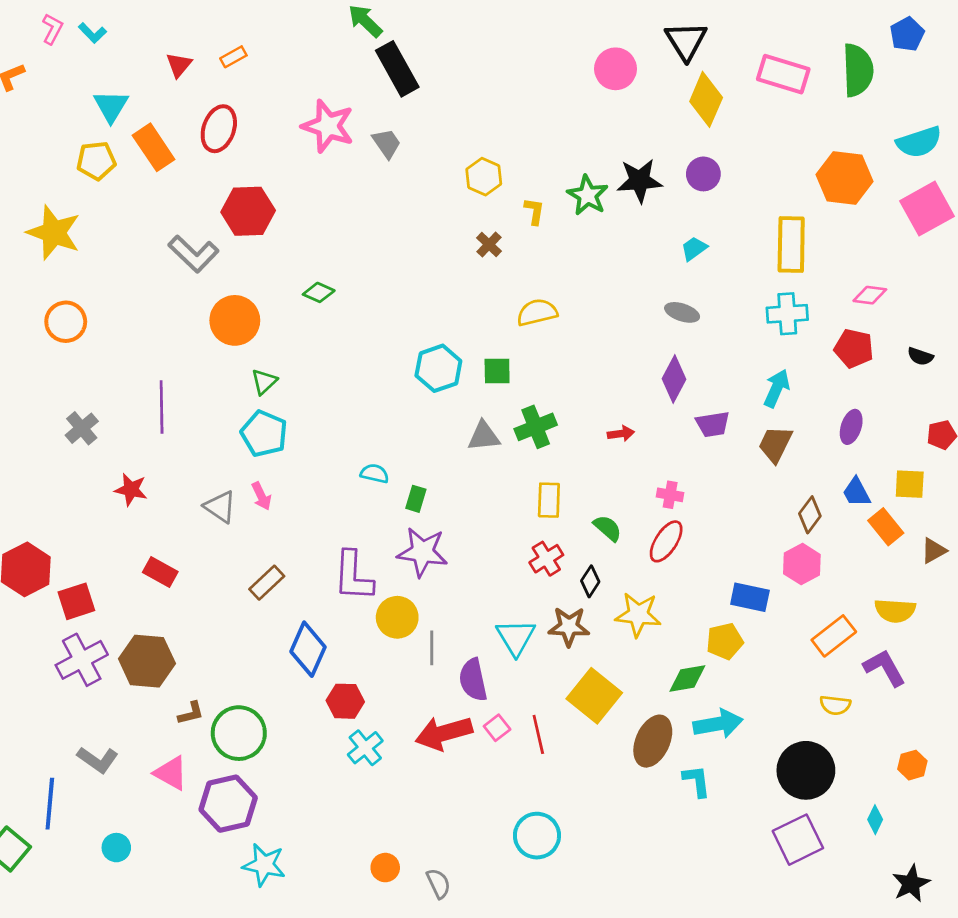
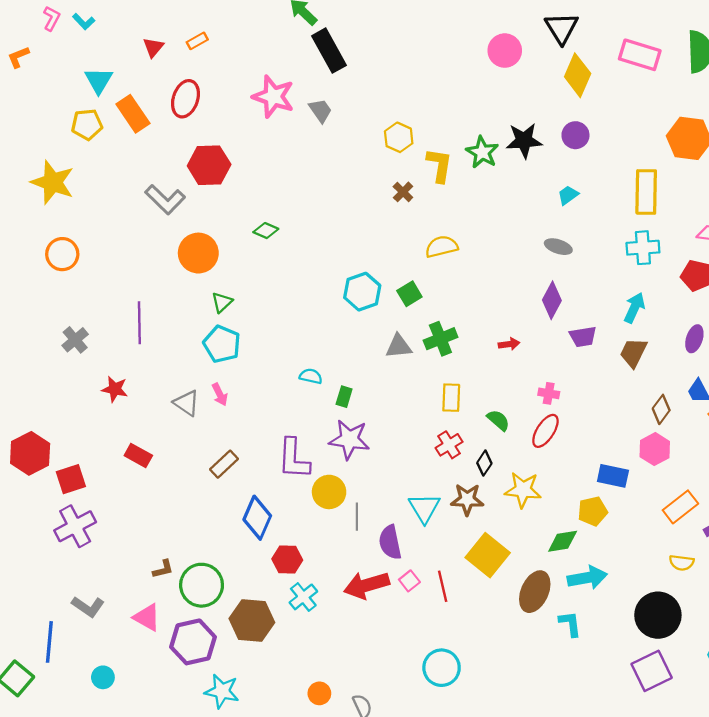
yellow L-shape: (534, 211) -> (439, 165), size x1.6
green square: (497, 371) -> (409, 294), turned -30
brown hexagon: (147, 661) -> (252, 621), moved

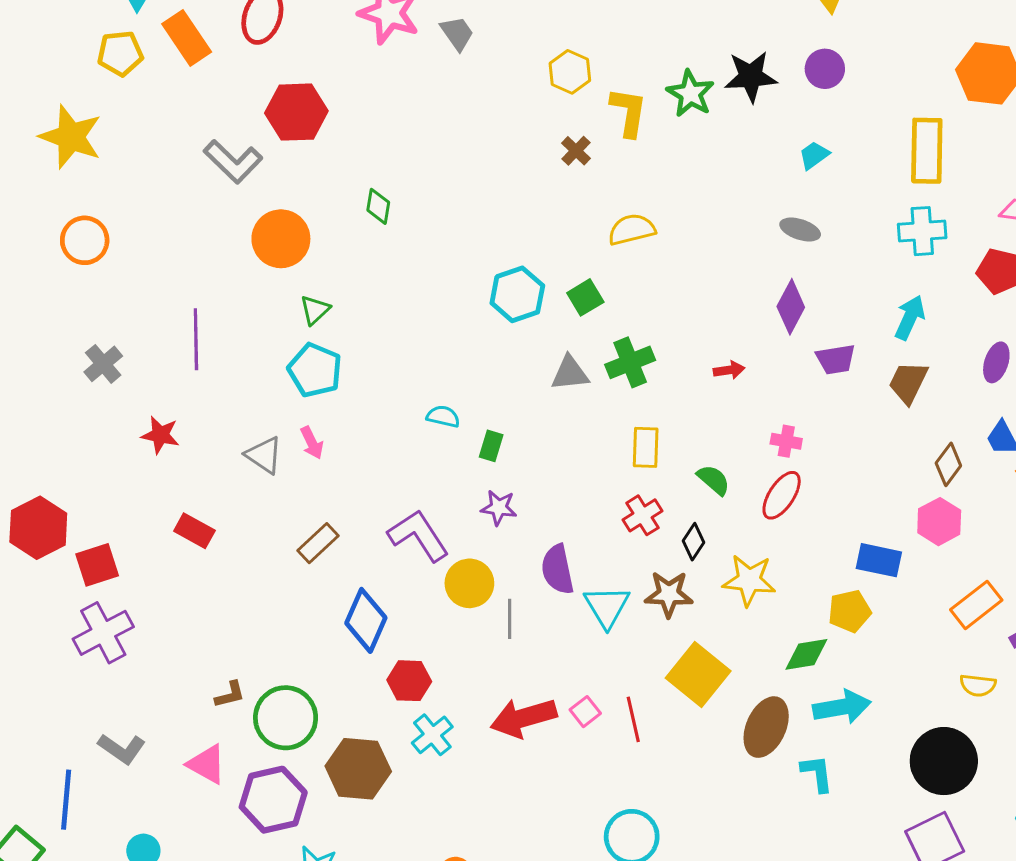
green diamond: (266, 231) -> (378, 206), turned 75
purple star: (349, 439) -> (499, 508), size x0.6
purple L-shape: (294, 459) -> (418, 535), turned 144
purple semicircle: (390, 542) -> (558, 569), moved

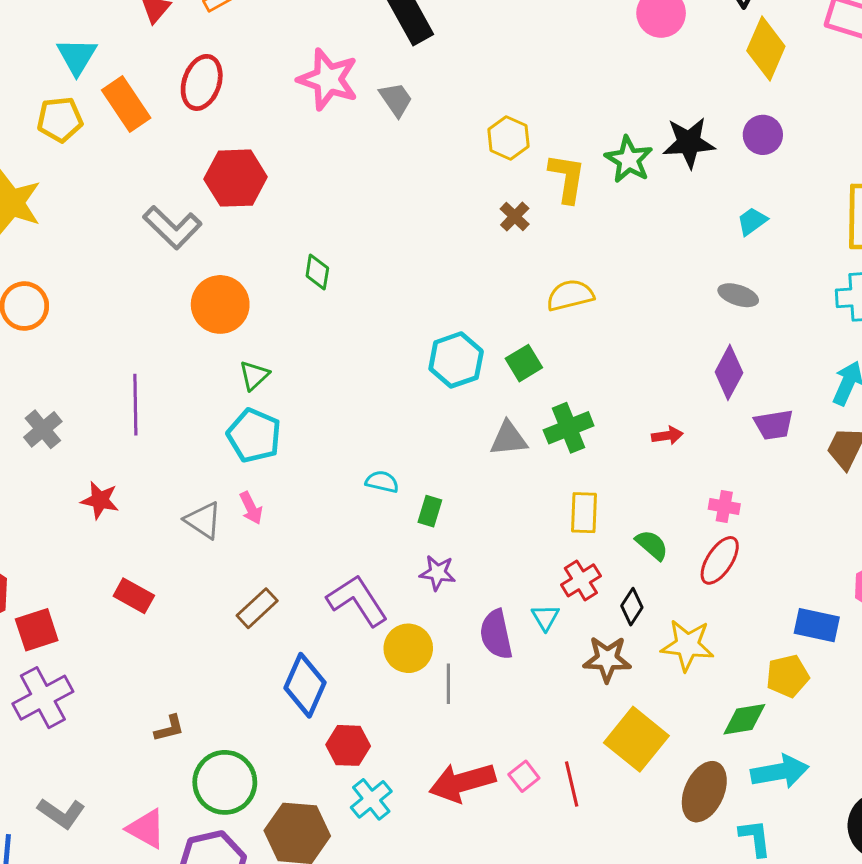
cyan triangle: (607, 607) -> (545, 617), moved, size x0.6
brown L-shape: (230, 695) -> (169, 728), moved

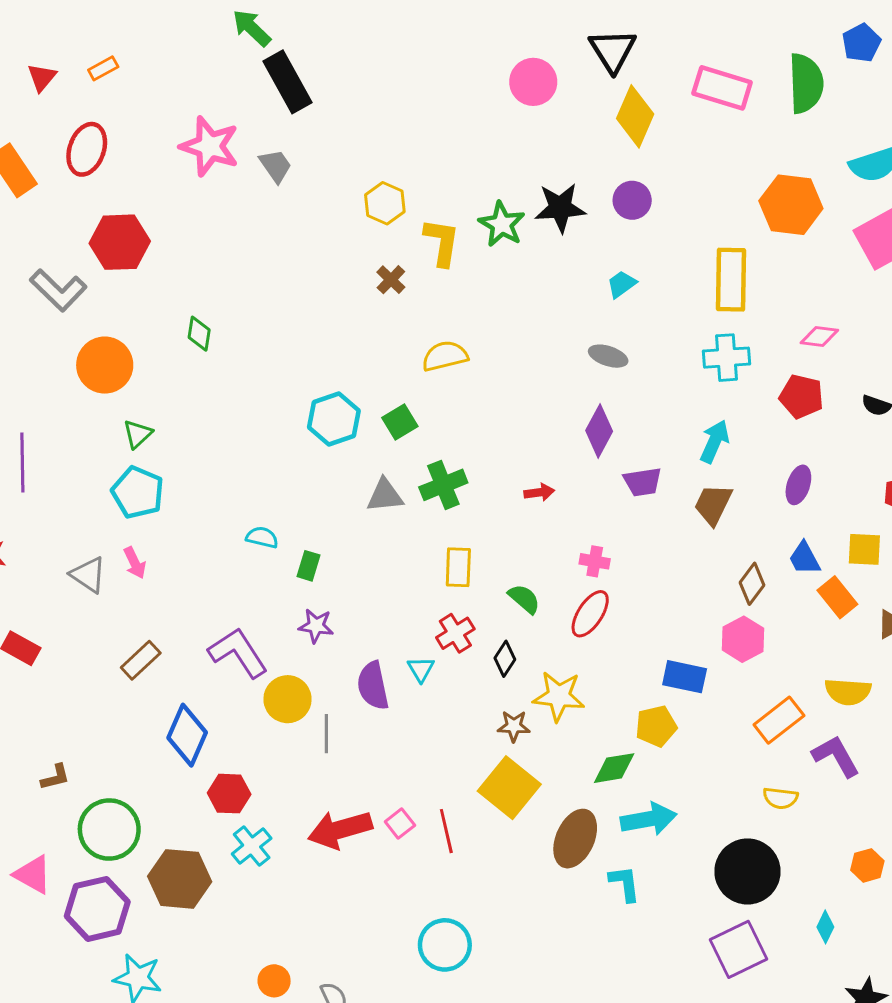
brown star: (607, 659) -> (514, 726), moved, size x0.7

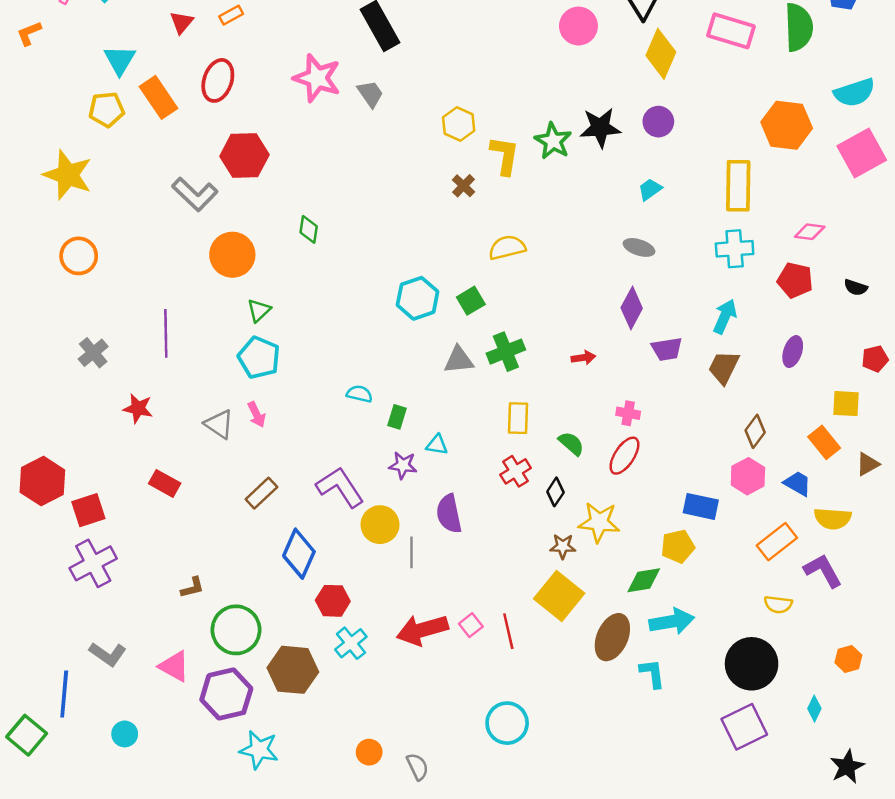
blue trapezoid: (804, 558) -> (798, 483), moved, turned 148
cyan triangle: (421, 669) -> (437, 445), moved, turned -50

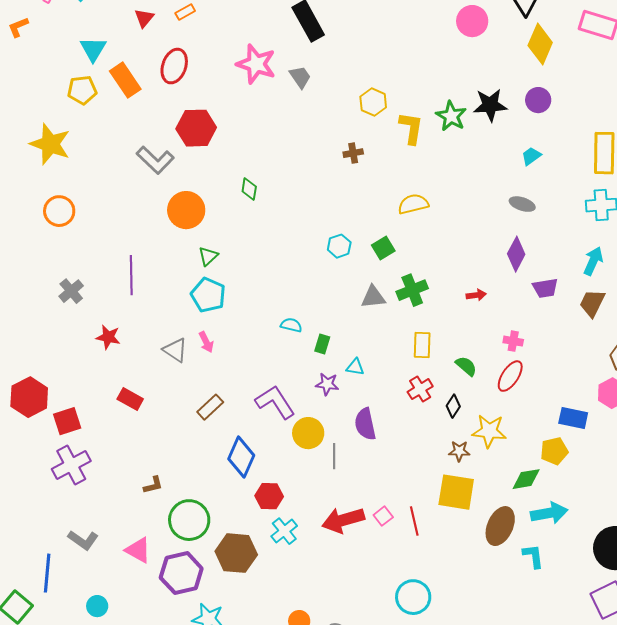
brown cross: (464, 186) -> (353, 153), moved, turned 36
cyan hexagon: (418, 298) -> (339, 246), size x0.7
yellow square: (559, 596) -> (456, 492), turned -30

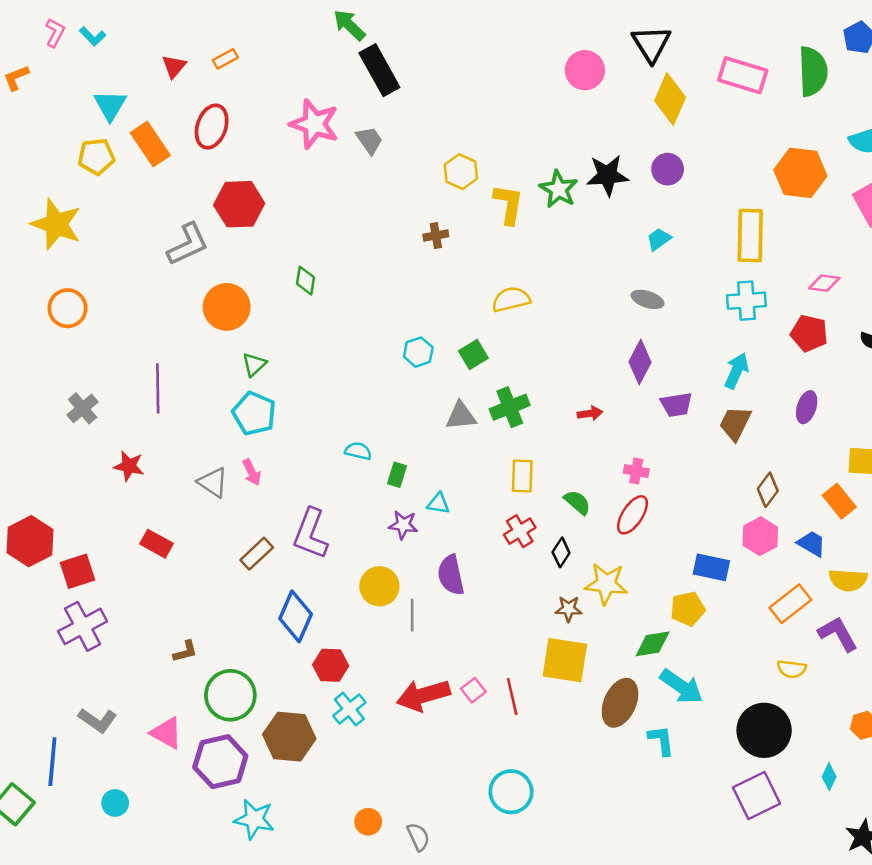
gray L-shape: (155, 160) -> (188, 244), turned -69
purple L-shape: (275, 402) -> (311, 534), moved, turned -126
cyan arrow: (549, 513) -> (681, 686), turned 45

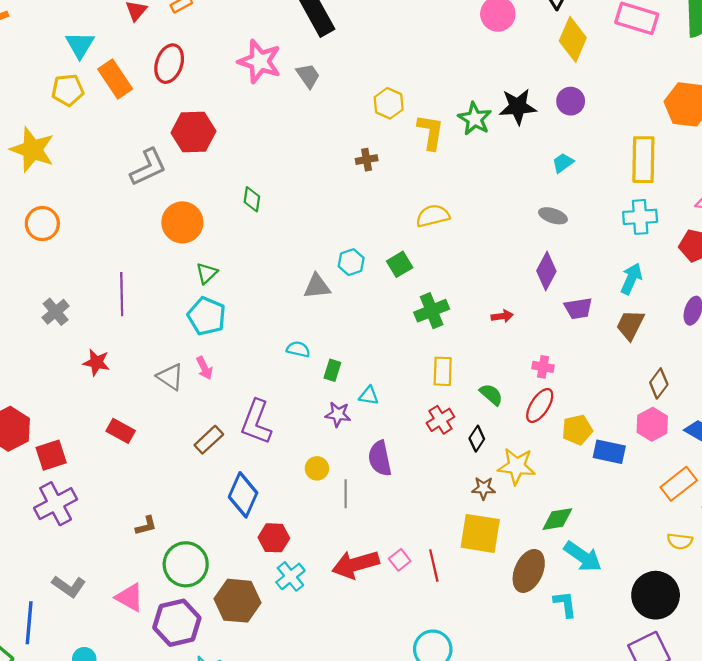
gray triangle: (461, 416) -> (317, 286), moved
yellow circle: (379, 586) -> (317, 468), size x0.7
yellow pentagon: (688, 609) -> (577, 430), moved

